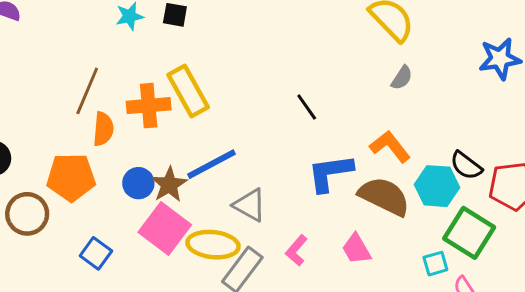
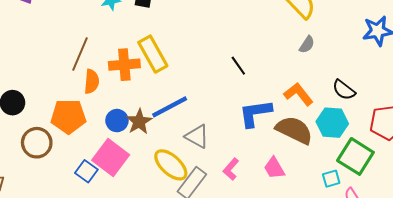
black semicircle: (466, 166) -> (344, 90), moved
pink square: (165, 228) -> (111, 158), moved
yellow ellipse: (213, 245) -> (171, 165), turned 36

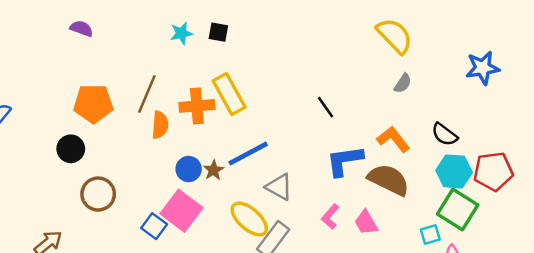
orange pentagon: (68, 116) -> (93, 104), moved
brown star: (139, 122) -> (214, 170), size x0.7
cyan hexagon: (332, 123) -> (454, 171), moved
pink L-shape: (231, 169) -> (330, 217), moved

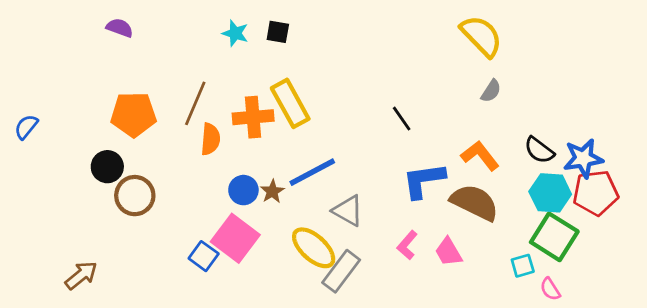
cyan star: (181, 33) -> (235, 33), turned 30
blue star: (483, 68) -> (583, 158), moved
brown circle: (98, 194) -> (135, 196), moved

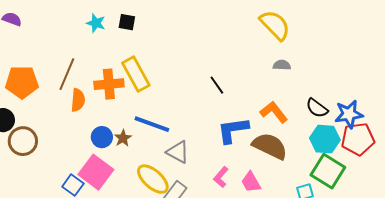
gray semicircle: (491, 91) -> (282, 65), turned -120
blue line: (312, 172) -> (152, 124), turned 48

